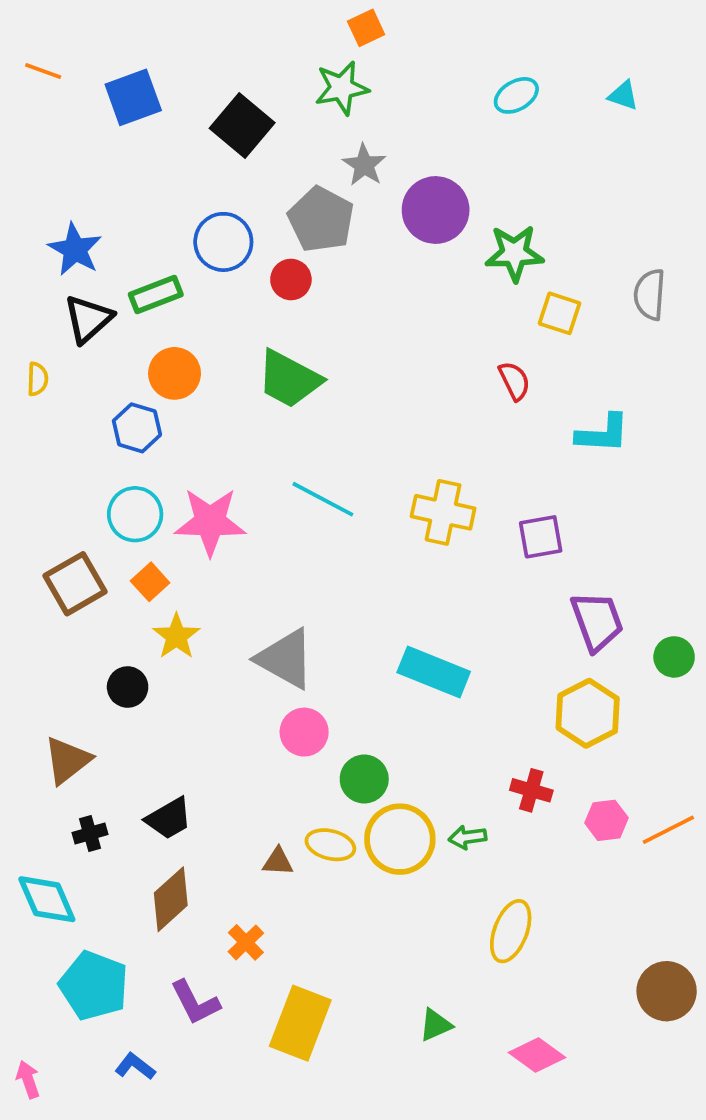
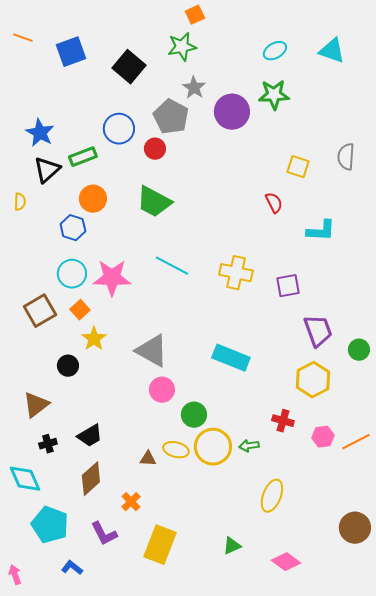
cyan triangle: (623, 95) -> (332, 51), size x1.6
green star: (514, 253) -> (274, 95), moved

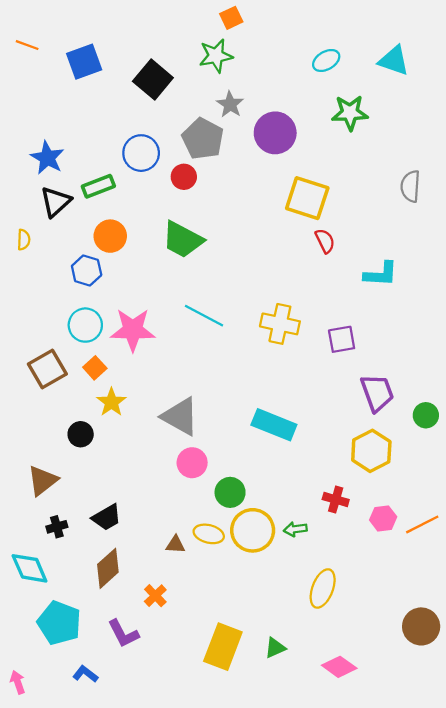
green star: (274, 95) -> (350, 113), moved
yellow square: (298, 167) -> (307, 198), moved, size x1.6
yellow rectangle: (160, 545) -> (223, 647), moved

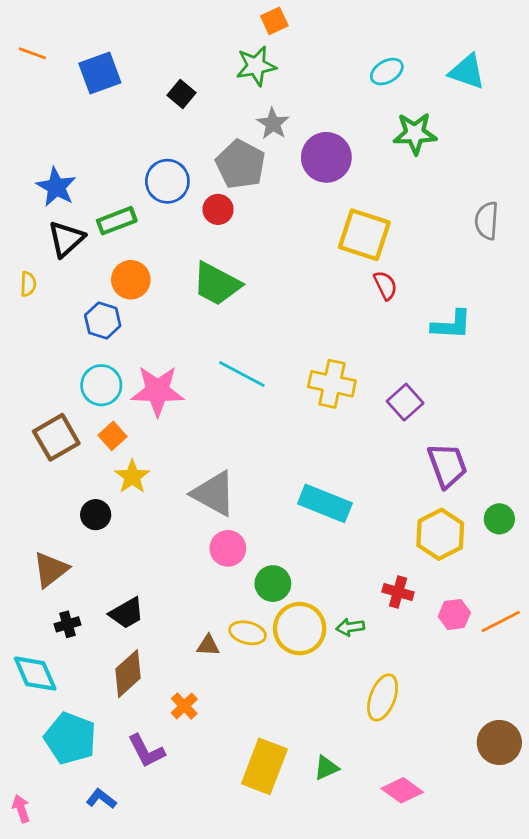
black square: (153, 79) -> (181, 94), size x0.6
purple square: (342, 339) -> (405, 402), turned -32
green circle: (426, 415) -> (499, 519), moved

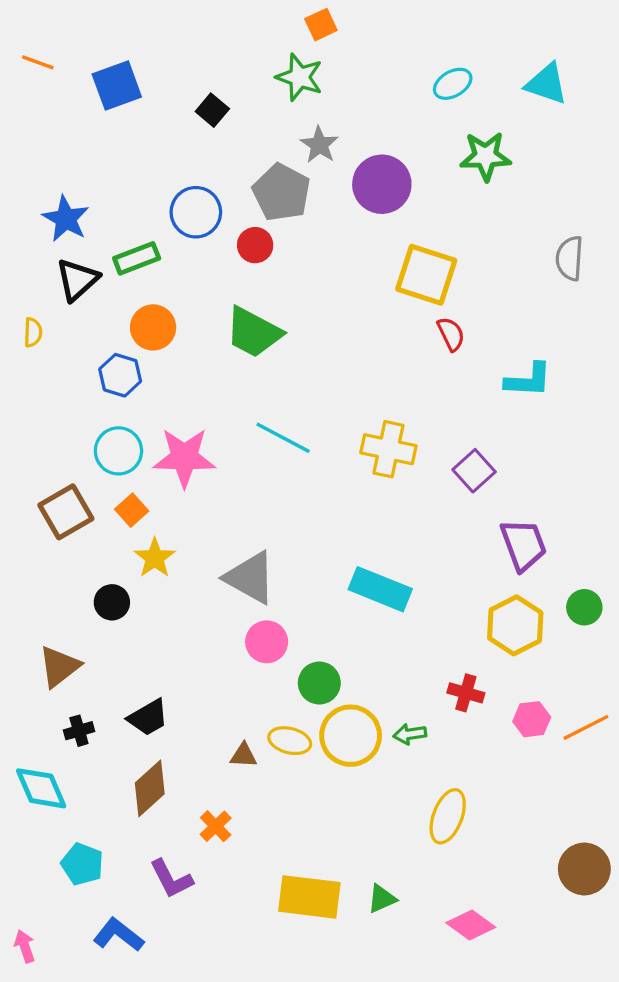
green star: (256, 66) -> (300, 77), turned 30
cyan pentagon: (70, 738) -> (82, 864), size x0.7
yellow rectangle: (264, 766) -> (309, 897), turned 76
blue L-shape: (101, 799) -> (118, 935), size x1.4

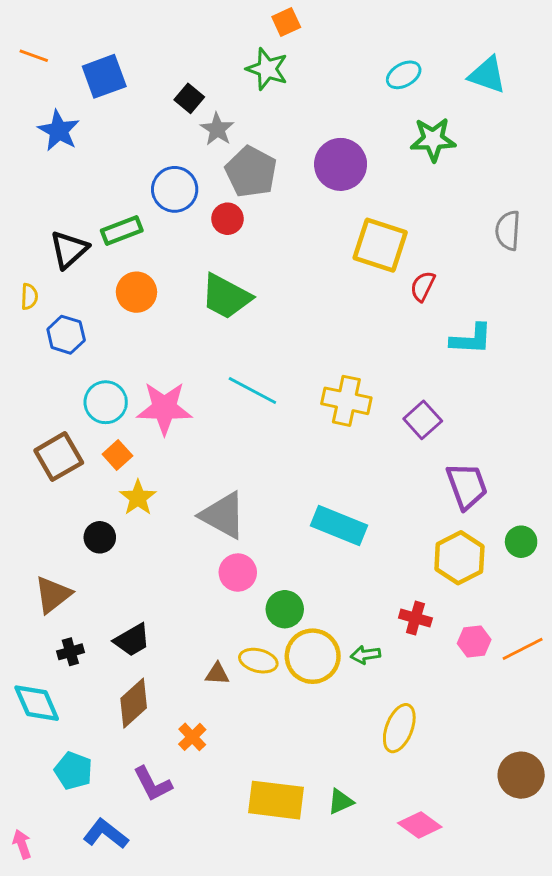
gray star: (319, 145) -> (217, 129), moved
blue star: (66, 219) -> (59, 131), moved
red semicircle: (451, 334) -> (423, 286), moved, turned -128
blue hexagon: (120, 375) -> (66, 335), moved

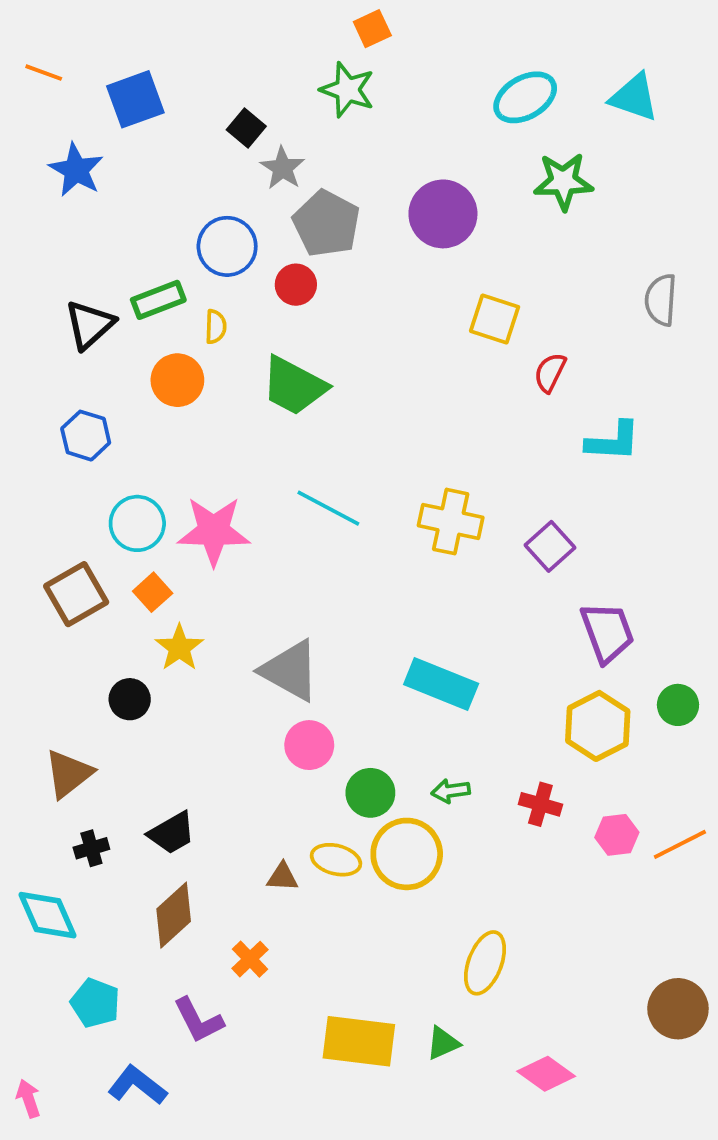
cyan ellipse: (404, 75) -> (525, 97), size x1.4
yellow square: (380, 245) -> (495, 319), size x0.7
yellow semicircle: (29, 297) -> (216, 327), moved
green arrow: (365, 655) -> (451, 791), moved
yellow ellipse: (399, 728) -> (485, 963), moved

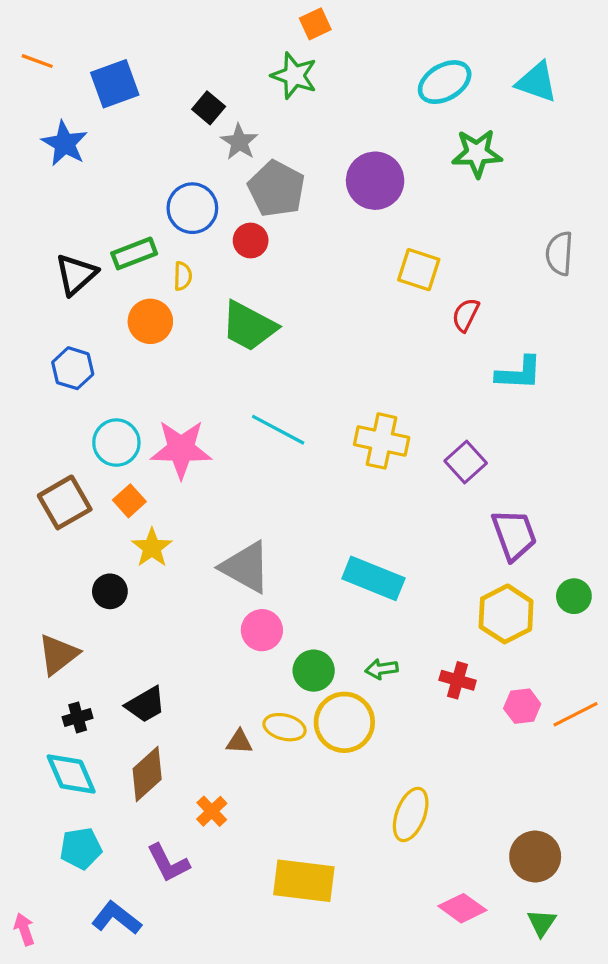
cyan diamond: (47, 915) -> (71, 774), moved
cyan pentagon: (95, 1003) -> (81, 848), turned -30
brown circle: (678, 1009) -> (535, 856), moved
green triangle: (443, 1043) -> (542, 923), moved, turned -32

